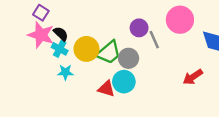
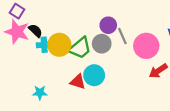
pink circle: (180, 20) -> (146, 46), moved
cyan cross: (60, 49) -> (44, 45), moved, turned -32
gray circle: (129, 58) -> (102, 44), moved
cyan star: (65, 72) -> (40, 93), moved

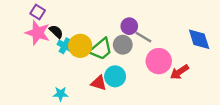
gray line: (122, 36) -> (143, 37), turned -35
cyan cross: (44, 45) -> (65, 46), turned 32
pink circle: (146, 46) -> (159, 61), moved

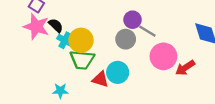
green trapezoid: (101, 49) -> (82, 60), moved, turned 45

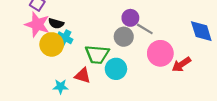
black semicircle: (56, 25) -> (56, 23), turned 152
yellow circle: (81, 40) -> (52, 44), moved
green trapezoid: (82, 60) -> (97, 54), moved
red triangle: (100, 79) -> (83, 76), moved

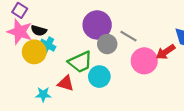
purple circle: (130, 18) -> (97, 25), moved, size x1.6
green trapezoid: (97, 54) -> (80, 62), turned -30
red arrow: (181, 64) -> (166, 52), moved

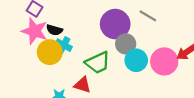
gray line: (129, 36) -> (148, 16), moved
cyan circle: (99, 77) -> (136, 60), moved

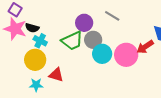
purple circle: (115, 24) -> (84, 23), size x0.7
yellow circle: (50, 52) -> (35, 60), moved
green trapezoid: (98, 63) -> (72, 41), moved

